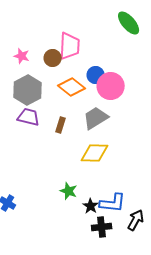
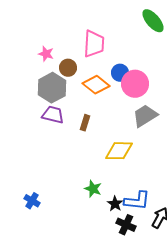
brown circle: (53, 58) -> (68, 68), moved
gray trapezoid: (96, 118) -> (145, 116), moved
black cross: (102, 227) -> (126, 225), turned 30

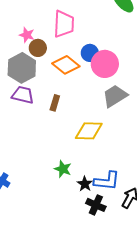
pink star: (46, 54) -> (27, 35), moved

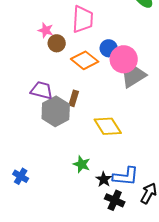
gray hexagon: (22, 68) -> (56, 111), moved
gray trapezoid: (115, 96) -> (134, 76), moved
yellow diamond: (89, 131) -> (108, 126), turned 56

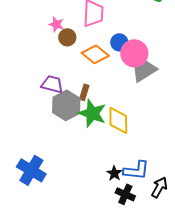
yellow diamond: (108, 126) -> (118, 120), turned 32
green star: (82, 164) -> (92, 113), moved, size x1.6
blue cross: (21, 176) -> (31, 170), size x1.8

